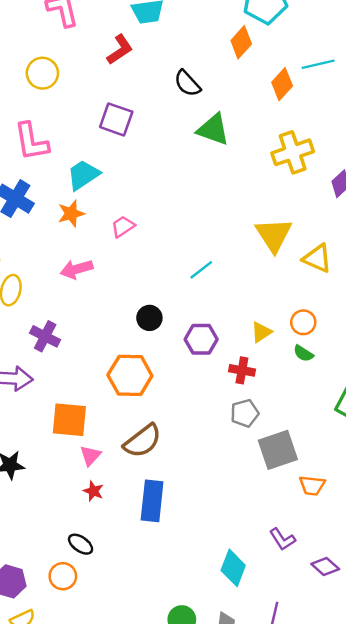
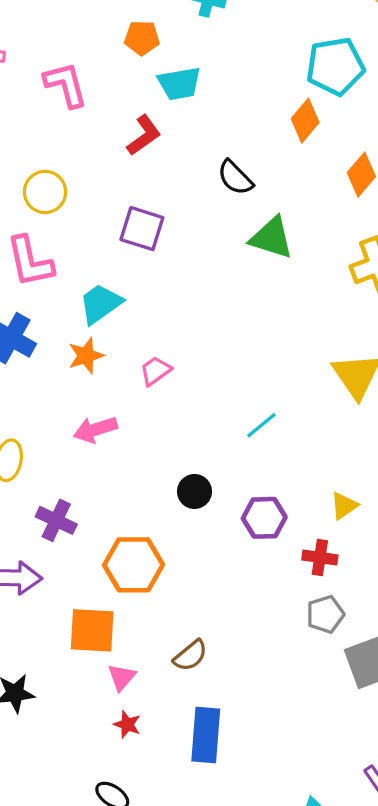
yellow circle: (42, 73) -> (45, 192), moved
orange hexagon: (130, 375) -> (133, 565), moved
brown semicircle: (143, 441) -> (190, 656), size x0.7

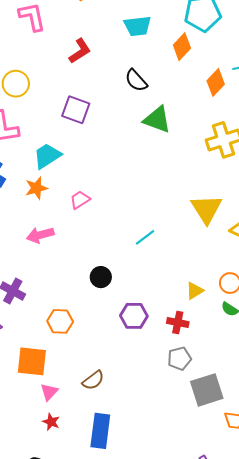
cyan trapezoid: (179, 83) -> (138, 26), moved
purple hexagon: (264, 518) -> (134, 316), moved
orange hexagon: (133, 565) -> (60, 321), size x0.7

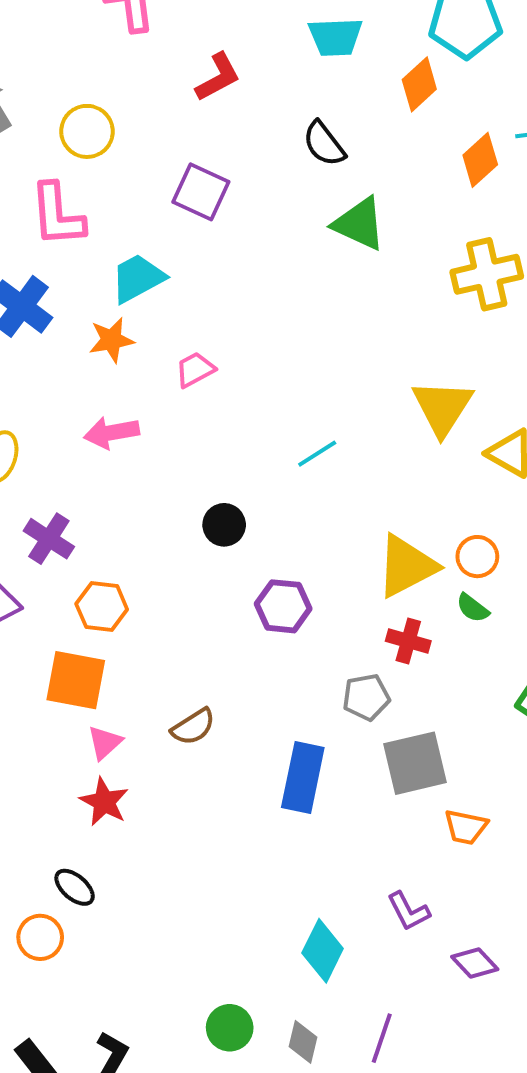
yellow triangle: (195, 291) -> (407, 566), size x1.8
orange hexagon: (60, 321) -> (102, 607), moved
red cross: (178, 322) -> (408, 641), moved
red star: (51, 422) -> (104, 802), size x1.4
blue rectangle: (100, 431) -> (303, 778), moved

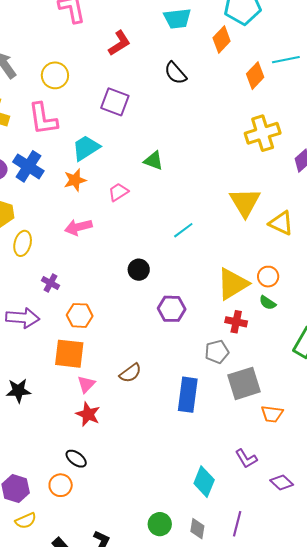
green triangle: (359, 224) -> (154, 161), moved, size x0.7
purple cross: (49, 539) -> (50, 283), size x0.7

